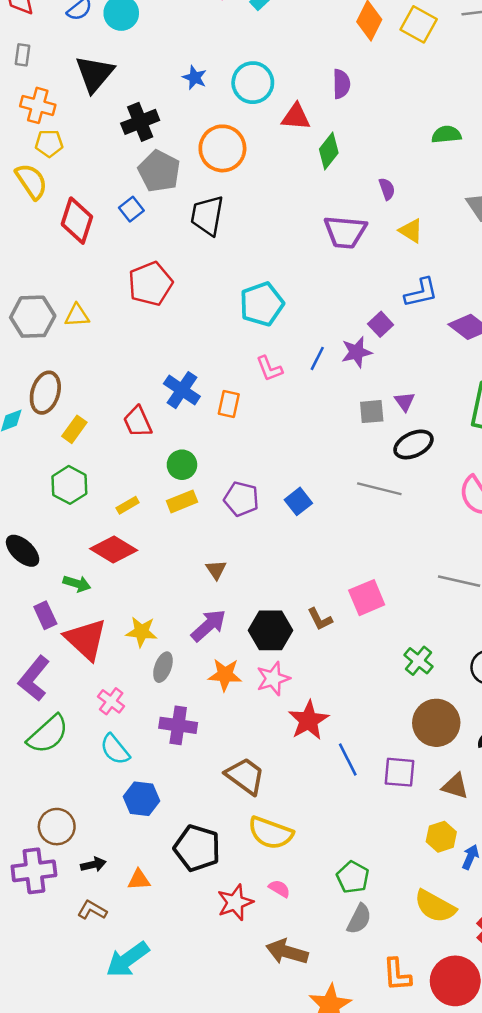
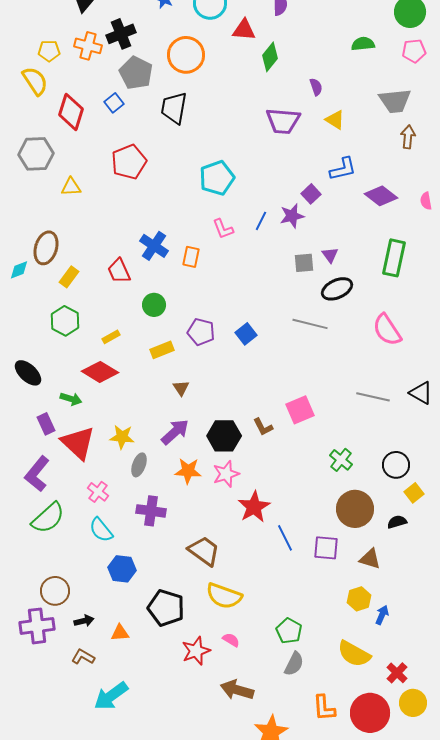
orange cross: (38, 105) -> (88, 46), moved
gray hexagon: (33, 317) -> (36, 154), moved
yellow rectangle: (182, 501) -> (162, 350), moved

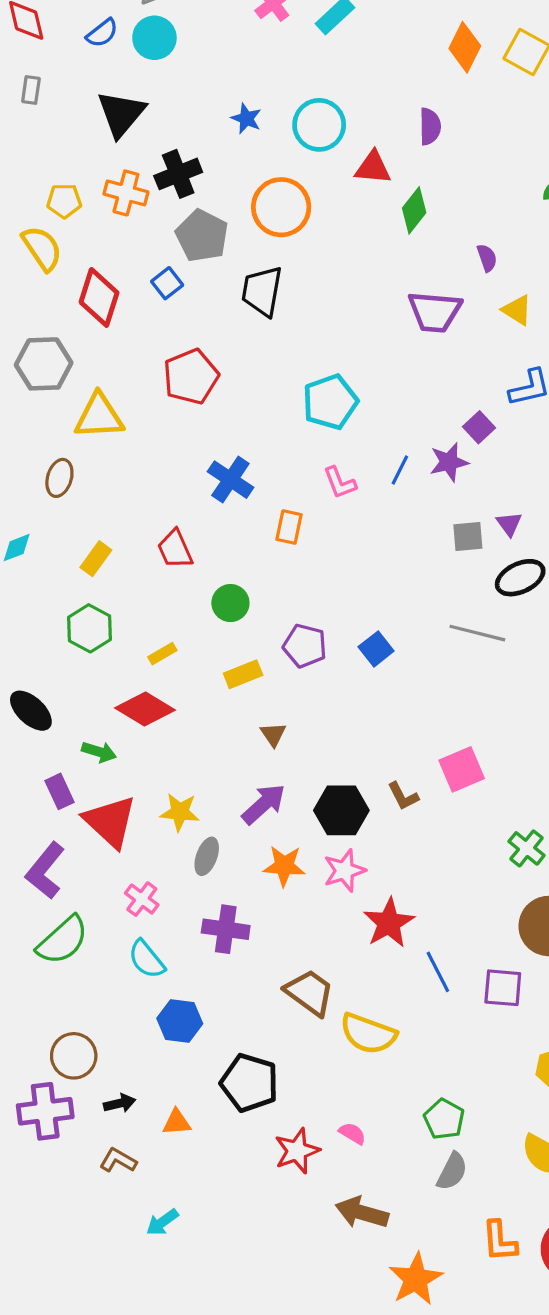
yellow triangle: (71, 187) -> (99, 416), size x1.6
blue cross: (154, 246) -> (230, 480), moved
brown ellipse: (46, 248) -> (59, 478), moved, size x0.7
yellow semicircle: (224, 596) -> (368, 1034), moved
cyan arrow: (111, 696) -> (162, 1222), size x0.6

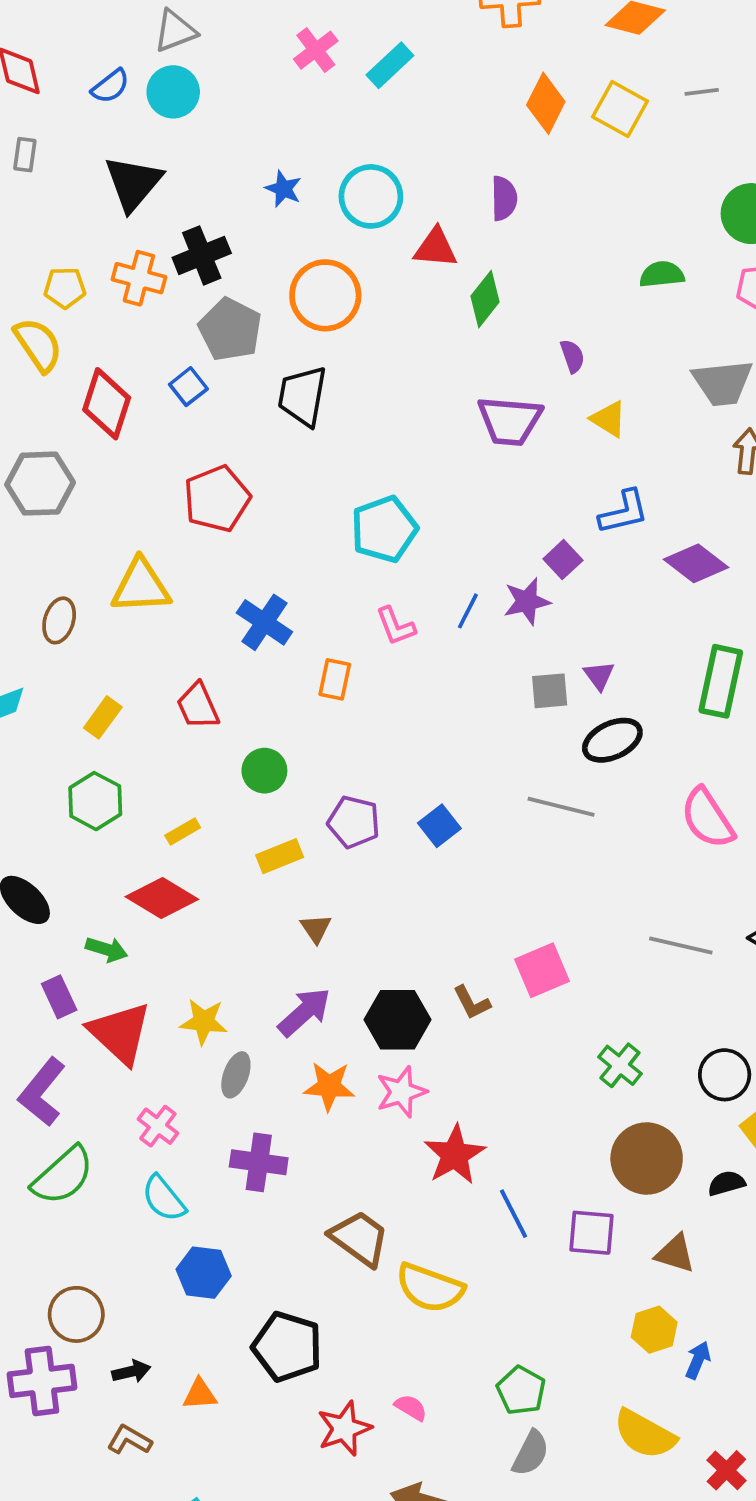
yellow triangle: (99, 416) -> (141, 586), moved

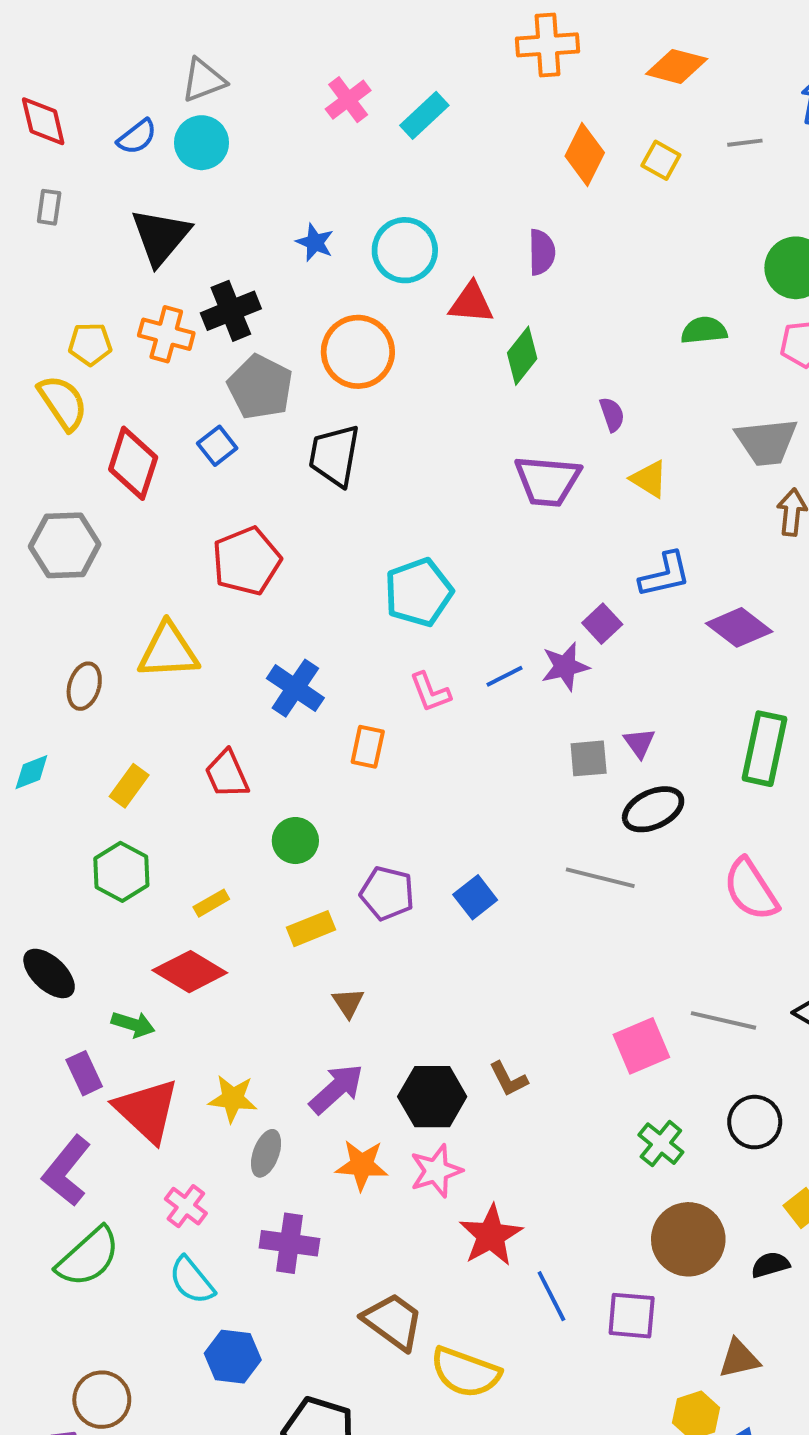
yellow square: (620, 109) -> (661, 160), size x0.7
blue line: (468, 611) -> (505, 676), turned 36
pink square: (542, 970) -> (641, 1046), moved
black circle: (725, 1075) -> (755, 1122), moved
brown triangle: (675, 1254) -> (739, 1359), moved, turned -30

